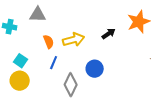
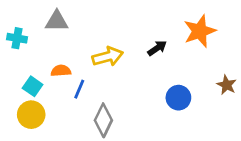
orange semicircle: (49, 42) -> (61, 71), moved, turned -72
blue circle: (95, 69) -> (178, 98), moved

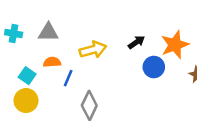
gray triangle: (57, 21) -> (48, 32), moved
orange star: (200, 31) -> (175, 45), moved
blue circle: (178, 98) -> (154, 67), moved

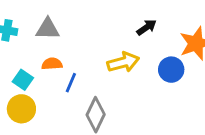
black arrow: (136, 42) -> (146, 27), moved
yellow arrow: (93, 50) -> (123, 62), moved

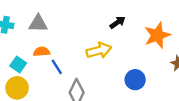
blue circle: (171, 70) -> (135, 80), moved
blue line: (71, 83) -> (57, 67), turned -56

